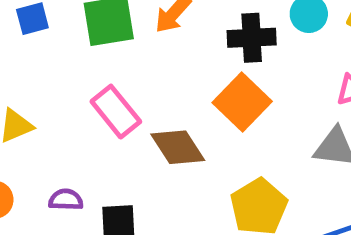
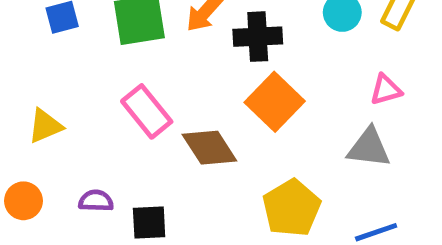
black cross: (252, 38) -> (258, 37), moved

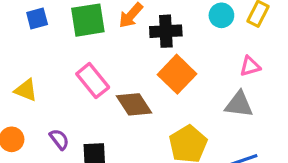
yellow triangle: (45, 126) -> (26, 90), turned 45
purple semicircle: (96, 201) -> (59, 139), turned 50

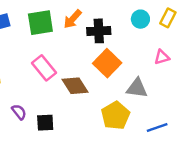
gray triangle: (239, 104) -> (137, 88), moved

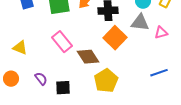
gray triangle: (137, 88) -> (140, 23), moved
yellow pentagon: (115, 116) -> (106, 81), moved
blue line: (157, 127) -> (159, 73), moved

